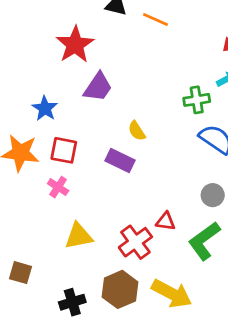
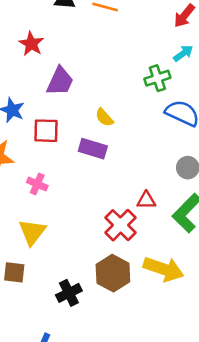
red star: (75, 45) -> (31, 44), size x0.7
red square: (64, 150) -> (46, 131), moved
yellow triangle: (79, 236) -> (32, 232), moved, turned -32

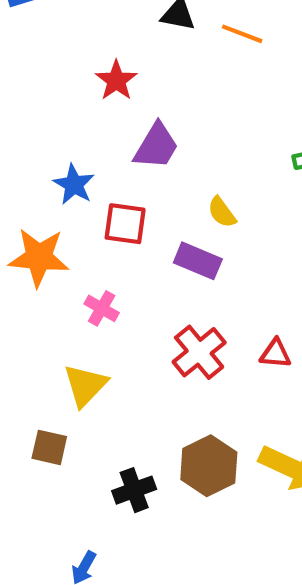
red cross: (121, 225) -> (199, 352), moved

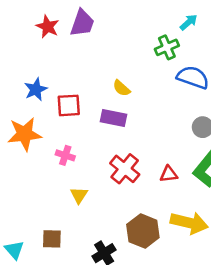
purple trapezoid: (156, 146) -> (82, 23), moved
blue star: (74, 184) -> (36, 89), turned 30
red triangle: (275, 354) -> (169, 174), moved
yellow triangle: (85, 385) -> (79, 195), moved, size x0.7

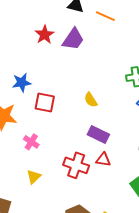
purple rectangle: (114, 118) -> (98, 134), moved
red cross: (125, 169) -> (76, 165), turned -35
red triangle: (169, 174) -> (103, 160), moved

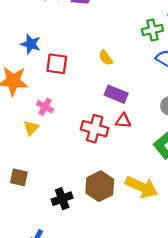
blue star: (22, 83) -> (31, 44), turned 30
yellow triangle: (34, 177) -> (31, 128), moved

